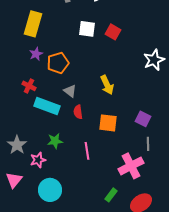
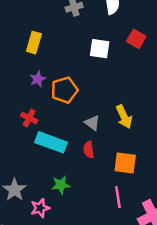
yellow rectangle: (33, 24) -> (34, 43), size x0.7
red square: (113, 32) -> (136, 39), moved
gray triangle: (70, 91) -> (92, 123), moved
pink line: (87, 151) -> (118, 197), moved

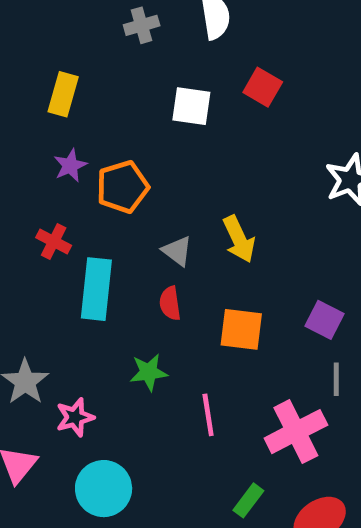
cyan rectangle: (51, 142) -> (96, 289), turned 76
green star: (61, 185) -> (149, 372), moved
pink line: (118, 197) -> (208, 415), moved

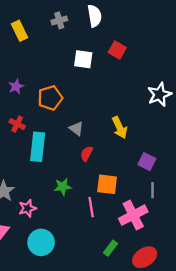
yellow rectangle: (63, 94) -> (19, 31), moved, turned -42
purple star: (70, 165) -> (16, 86), moved
yellow arrow: (239, 239) -> (120, 127), moved
red semicircle: (170, 303) -> (87, 154), moved, turned 35
orange square: (241, 329) -> (107, 184), moved

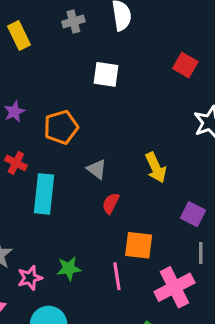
red square: (117, 50) -> (185, 65), moved
green star: (63, 187) -> (69, 269), moved

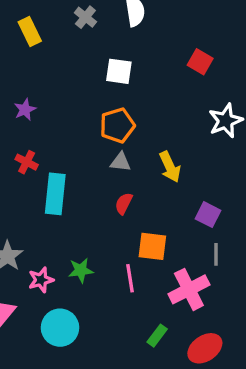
gray cross: (73, 22) -> (85, 17), turned -35
orange pentagon: (61, 127) -> (117, 125), moved
gray triangle: (97, 169) -> (121, 162), moved, turned -30

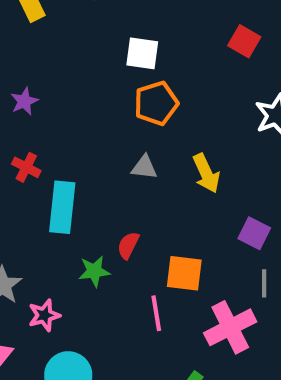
orange pentagon: (117, 125) -> (156, 103), moved
red semicircle: (124, 203) -> (128, 245), moved
green star: (81, 270) -> (94, 271), moved

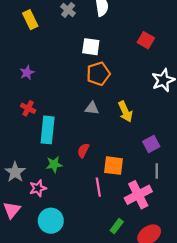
purple square: (254, 233) -> (151, 144), turned 35
green star: (94, 271) -> (54, 164), moved

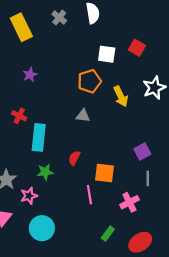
yellow rectangle: (30, 20) -> (21, 27), size x1.4
white square: (91, 47) -> (107, 54), moved
purple star: (27, 73) -> (30, 75), moved
yellow arrow: (125, 112) -> (121, 96), moved
pink cross: (138, 195) -> (129, 202), size x0.7

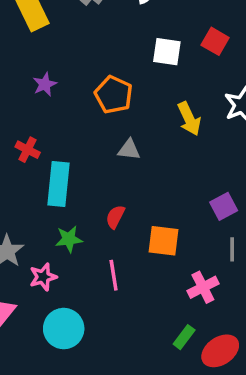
orange pentagon: (89, 81) -> (114, 95), moved, turned -30
pink line: (89, 195) -> (114, 275), moved
green rectangle: (108, 234) -> (184, 337), moved

